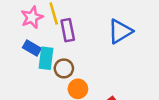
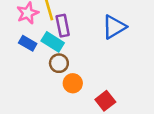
cyan rectangle: (46, 58) -> (53, 42), moved, turned -65

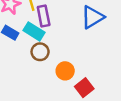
orange circle: (73, 83) -> (65, 71), moved

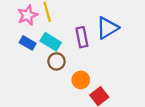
purple rectangle: (44, 16) -> (82, 37), moved

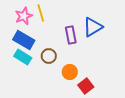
cyan rectangle: (51, 42) -> (23, 57), moved
blue rectangle: (28, 43) -> (24, 40), size x1.5

